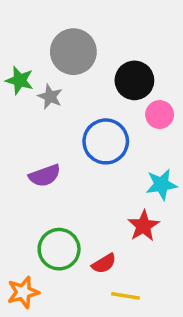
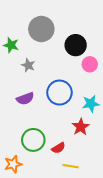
gray star: (50, 97) -> (28, 65), moved
blue circle: (106, 141) -> (59, 93), moved

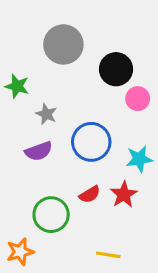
green star: (11, 45) -> (17, 86), moved
gray star: (28, 65) -> (46, 114), moved
red semicircle: (58, 148) -> (90, 194), moved

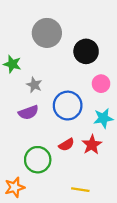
pink circle: (138, 99) -> (101, 84), moved

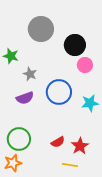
pink circle: (101, 84) -> (85, 65), moved
red semicircle: (66, 145) -> (58, 142), moved
red star: (92, 145) -> (80, 146), moved
green circle: (38, 160) -> (19, 139), moved

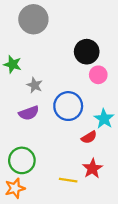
gray circle: (41, 29) -> (33, 19), moved
cyan star: (90, 103) -> (104, 119), turned -30
red semicircle: (58, 142) -> (89, 137), moved
yellow line: (70, 165) -> (68, 180), moved

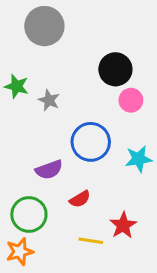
gray star: (35, 85) -> (49, 100), moved
purple semicircle: (29, 113) -> (49, 170), moved
cyan star: (104, 119) -> (139, 159), turned 30
red semicircle: (89, 137) -> (80, 199), moved

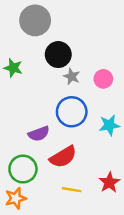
black circle: (115, 69) -> (58, 55), moved
gray star: (49, 100) -> (72, 76), moved
red semicircle: (80, 199) -> (63, 157), size x1.6
red star: (123, 225) -> (109, 182), moved

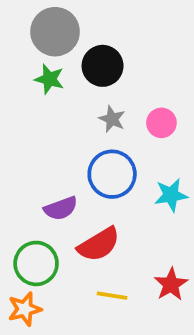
black circle: (58, 55) -> (103, 66), moved
green star: (13, 68) -> (49, 79), moved

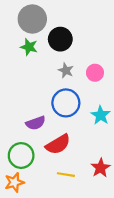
cyan star: (171, 195) -> (101, 115), turned -30

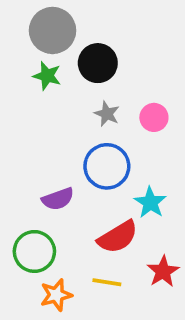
cyan star: (101, 115) -> (150, 203), moved
red semicircle: (58, 144) -> (118, 237), moved
orange star: (14, 182) -> (56, 295), moved

